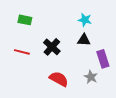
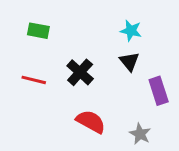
black triangle: (84, 40) -> (129, 61), turned 48
gray star: (91, 77) -> (140, 134), moved

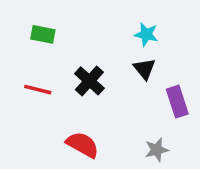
red semicircle: (91, 122) -> (83, 145), moved
gray star: (140, 134) -> (157, 150), turned 30

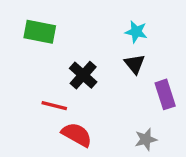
green rectangle: (43, 34) -> (40, 32), size x1.4
red line: (38, 90) -> (54, 106), moved

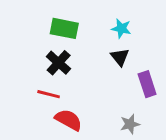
green rectangle: (40, 32) -> (64, 28), moved
black cross: (83, 75) -> (59, 63), moved

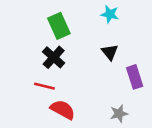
green rectangle: (64, 28) -> (59, 26), turned 55
cyan star: (121, 28) -> (110, 14), moved

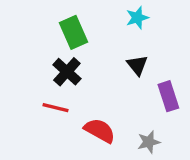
cyan star: (110, 14) -> (137, 18), turned -30
red semicircle: (63, 110) -> (100, 131), moved

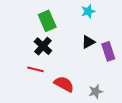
black triangle: (137, 65) -> (88, 42), turned 40
purple rectangle: (168, 96) -> (108, 51), moved

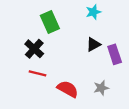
black cross: (43, 46) -> (34, 49), moved
gray star: (96, 91) -> (101, 88), moved

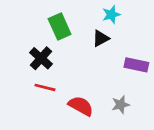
black triangle: (93, 44) -> (101, 38), moved
purple rectangle: (115, 54) -> (136, 65), turned -60

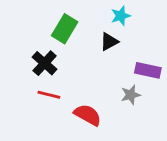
green rectangle: (60, 26) -> (65, 29), turned 55
gray star: (121, 105) -> (131, 95), moved

